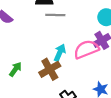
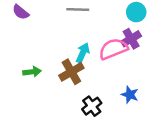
green arrow: (15, 69) -> (32, 72), turned 48

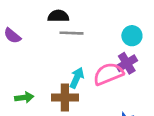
brown cross: (71, 72) -> (65, 98), turned 30

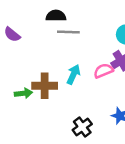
pink semicircle: (108, 74) -> (103, 71), size x0.7
brown cross: (65, 98) -> (45, 86), moved

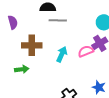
purple semicircle: (12, 34) -> (13, 22), turned -144
brown cross: (45, 86) -> (32, 45), moved

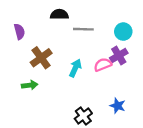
gray line: (58, 20) -> (83, 29), moved
brown cross: (32, 45) -> (41, 58), turned -36

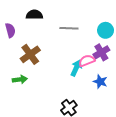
black semicircle: (59, 14) -> (34, 15), moved
cyan arrow: (75, 68) -> (76, 68), moved
blue star: (118, 106) -> (100, 82), moved

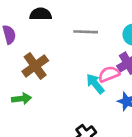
cyan arrow: (76, 68) -> (95, 84), turned -63

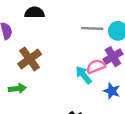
gray line: (86, 32) -> (92, 28), moved

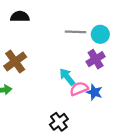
pink semicircle: (96, 66) -> (79, 89), moved

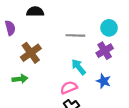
gray line: (75, 32) -> (75, 35), moved
pink semicircle: (79, 89) -> (69, 88), moved

